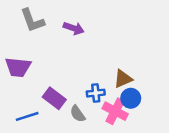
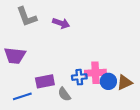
brown triangle: (123, 79) -> (125, 82), moved
purple rectangle: (54, 98) -> (45, 81), turned -48
pink cross: (115, 111) -> (95, 73), moved, turned -30

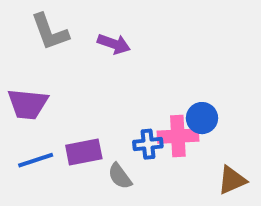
blue circle: (108, 81) -> (202, 118), moved
brown triangle: (125, 82) -> (232, 180), moved
blue line: (22, 96) -> (36, 160), moved

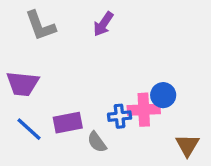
purple arrow: (114, 44) -> (103, 24), moved, turned 105
blue line: (36, 160) -> (29, 129), turned 60
brown triangle: (232, 180) -> (187, 145), turned -35

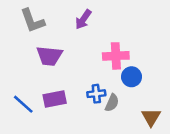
purple trapezoid: (23, 84) -> (49, 56), moved
pink cross: (144, 110) -> (116, 56), moved
gray semicircle: (97, 142) -> (112, 103), moved, turned -120

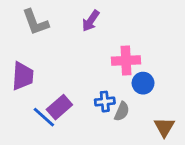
purple trapezoid: (49, 56) -> (23, 76), moved, turned -92
purple rectangle: (55, 99) -> (59, 107), turned -30
blue line: (23, 104) -> (44, 117), moved

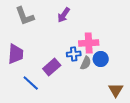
blue cross: (105, 102) -> (74, 54), moved
purple rectangle: (59, 107) -> (52, 67), moved
gray semicircle: (122, 111) -> (86, 63), moved

